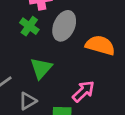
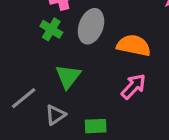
pink arrow: (83, 91) -> (134, 86), moved

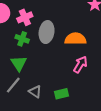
green triangle: (68, 76) -> (19, 63), moved
gray triangle: (55, 115) -> (35, 92), turned -40

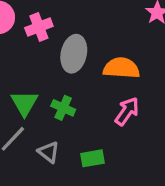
green cross: (22, 39) -> (63, 108), moved

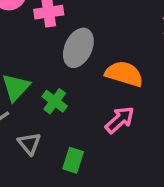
green rectangle: (92, 158) -> (73, 160), turned -75

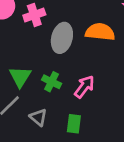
orange semicircle: (124, 74) -> (100, 32), moved
pink arrow: (120, 120) -> (84, 87), moved

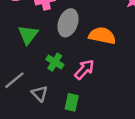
orange semicircle: (100, 32) -> (102, 36), moved
green triangle: (20, 77) -> (28, 35), moved

